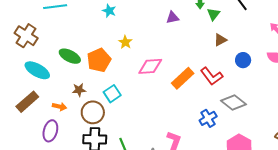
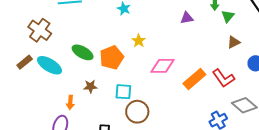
cyan square: (112, 94) -> (123, 92), turned 36
brown rectangle: (27, 102) -> (25, 62), moved, size x0.7
orange arrow: (60, 107) -> (70, 102), turned 80
brown circle: (93, 112) -> (137, 112), moved

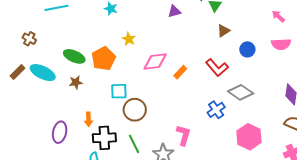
brown cross: (40, 30) -> (29, 39), size x0.6
orange rectangle: (194, 79) -> (180, 72), moved, size x0.6
brown star: (90, 86) -> (76, 82), moved
orange arrow: (70, 102) -> (88, 119), moved

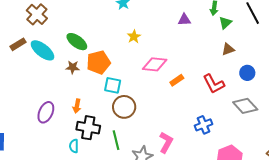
brown cross: (29, 39) -> (37, 14), size x1.5
orange pentagon: (104, 59) -> (98, 62), moved
gray diamond: (241, 92) -> (245, 106), moved

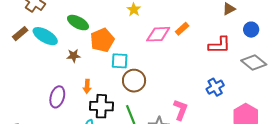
brown star: (73, 67) -> (74, 56), moved
orange rectangle: (177, 80) -> (182, 29), moved
red L-shape: (214, 84) -> (219, 45), turned -55

